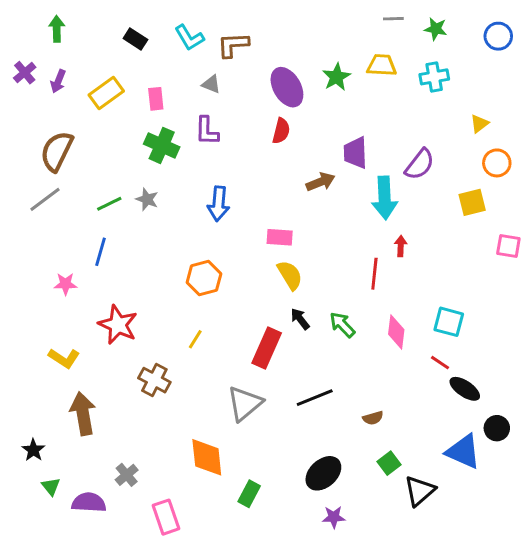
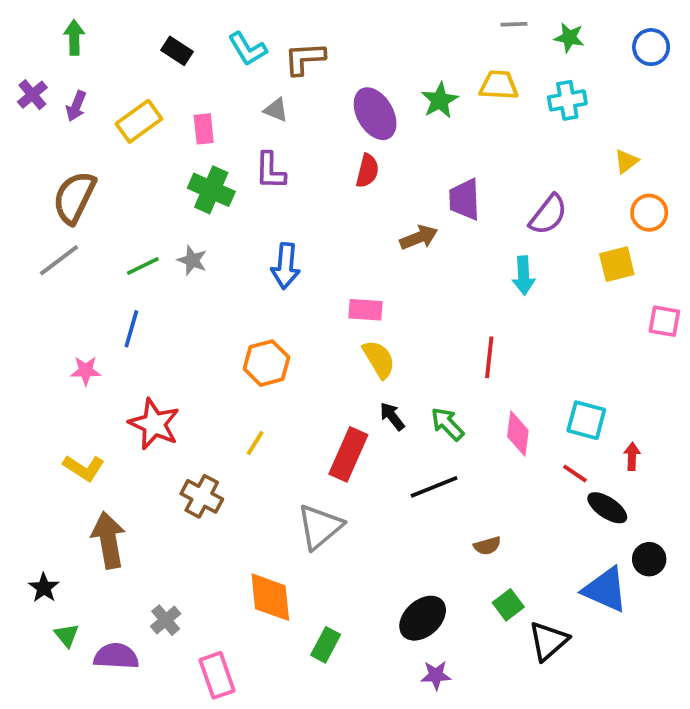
cyan arrow: (385, 198) -> (524, 275), moved, size x0.7
red arrow: (401, 246) -> (632, 456), moved
black line: (315, 398) -> (434, 487), moved

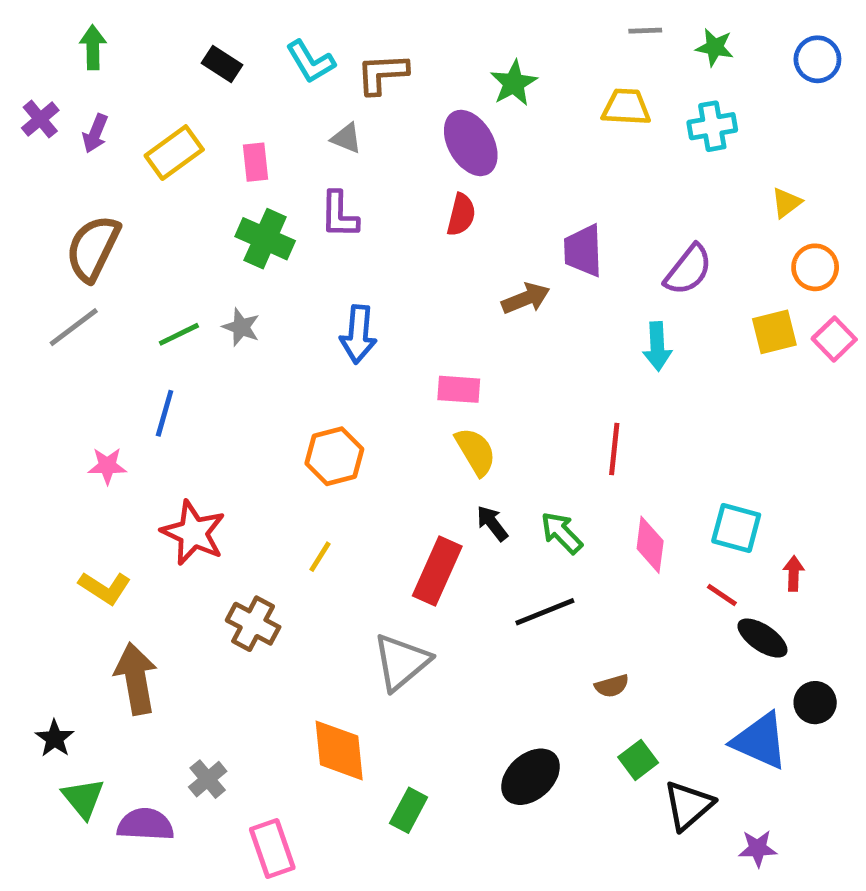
green star: (440, 100) -> (514, 83), moved
pink square: (664, 321) -> (834, 339), moved, turned 36
green triangle: (67, 635) -> (83, 798), size x1.4
purple star: (436, 675) -> (758, 848), moved

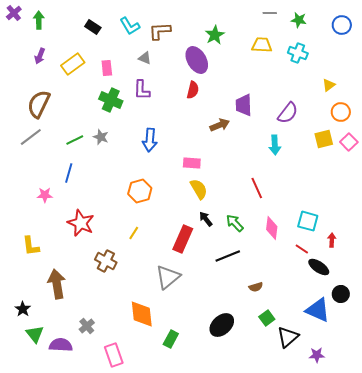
purple cross: (40, 119) -> (14, 13), moved
cyan cross: (712, 126) -> (298, 53), turned 30
red line: (614, 449) -> (257, 188), turned -30
yellow L-shape: (105, 588) -> (31, 246), moved, turned 50

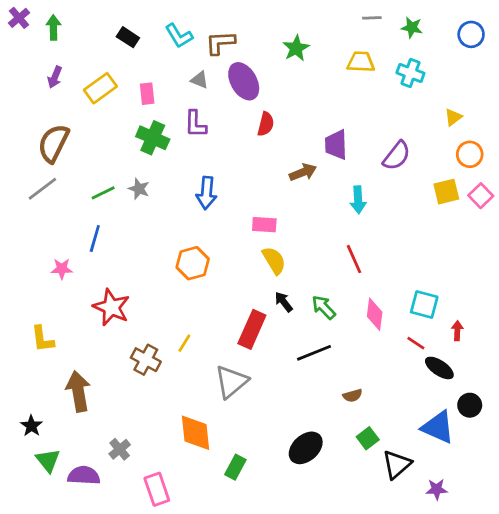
purple ellipse: (197, 60) -> (244, 81), moved
cyan arrow: (275, 145) -> (358, 200), moved
yellow line: (134, 233) -> (184, 343), moved

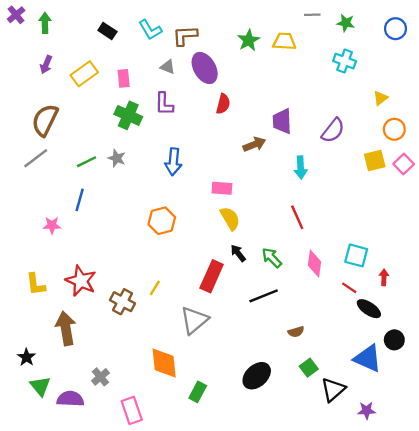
yellow trapezoid: (361, 62) -> (284, 41), moved
red star: (111, 307) -> (81, 281), moved

